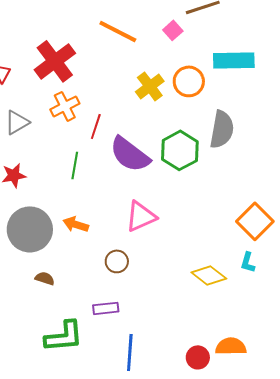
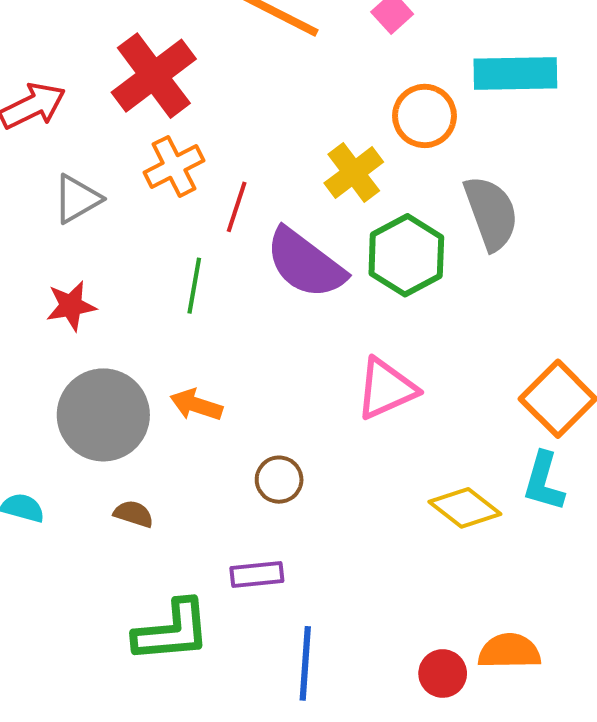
yellow cross: (150, 86) -> (354, 173), moved
gray semicircle: (222, 129) -> (491, 213), turned -30
pink triangle: (141, 216) -> (386, 389), moved
cyan L-shape: (248, 262) -> (544, 482), size x1.4

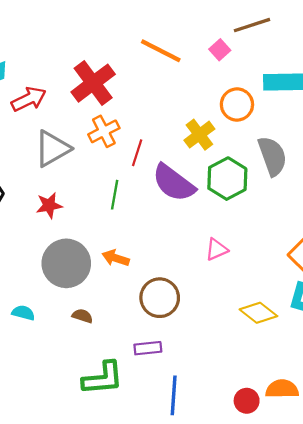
gray triangle: (77, 199) -> (52, 149), size x1.4
pink triangle: (386, 389) -> (217, 249), size x0.7
brown circle: (279, 480) -> (160, 298), size x1.6

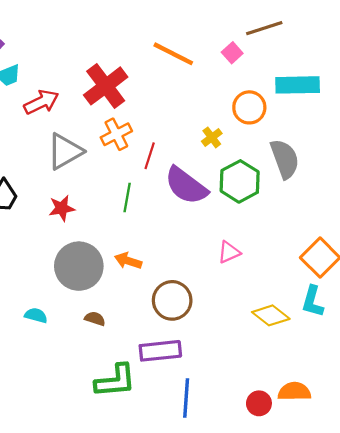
yellow cross: (199, 135) -> (212, 137), size x0.7
purple rectangle: (148, 348) -> (160, 351), size x1.5

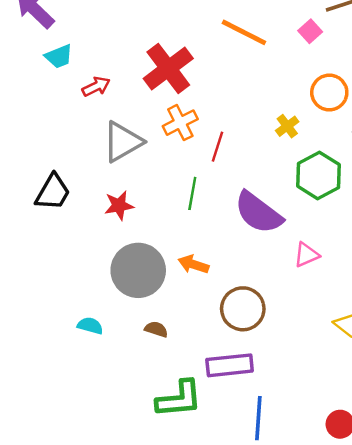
red arrow: (41, 102) -> (96, 86), size x0.7
purple semicircle: (186, 186) -> (258, 213), moved

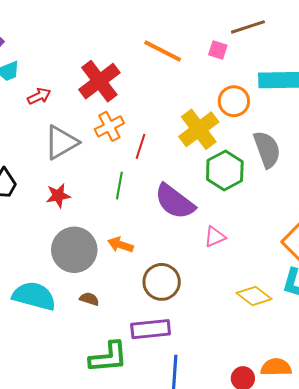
pink square: (310, 31) -> (218, 50), turned -30
yellow cross: (287, 126) -> (199, 129), size x2.0
cyan semicircle: (90, 326) -> (34, 296), size x2.0

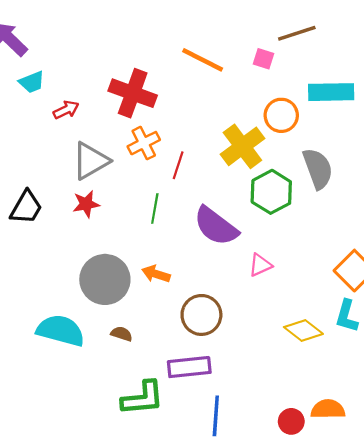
red cross: (99, 81) -> (133, 93), turned -33
red star: (58, 196) -> (86, 204), moved

